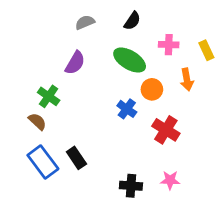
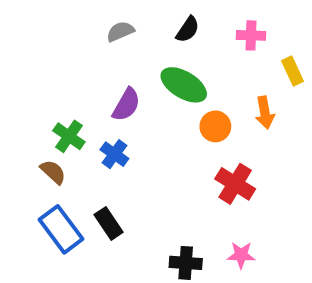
pink cross: (169, 45) -> (251, 35), moved
purple semicircle: (75, 63) -> (126, 105), moved
blue cross: (127, 109) -> (114, 154), moved

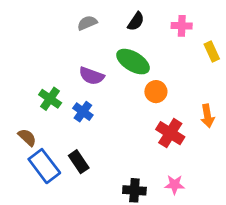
purple semicircle: (126, 105) -> (92, 76), turned 80
orange arrow: (265, 113) -> (207, 116), moved
brown semicircle: (53, 172) -> (27, 137), moved

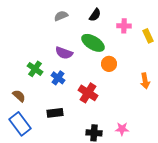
pink cross: (182, 26) -> (124, 26), moved
red cross: (170, 133) -> (88, 93), moved
black rectangle: (79, 162) -> (55, 113), turned -63
blue rectangle: (44, 166) -> (20, 124), moved

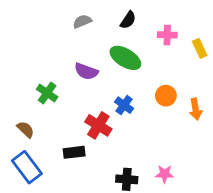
orange circle: (109, 64) -> (166, 96), moved
blue cross: (58, 78) -> (124, 105), moved
red cross: (88, 93) -> (98, 125), moved

